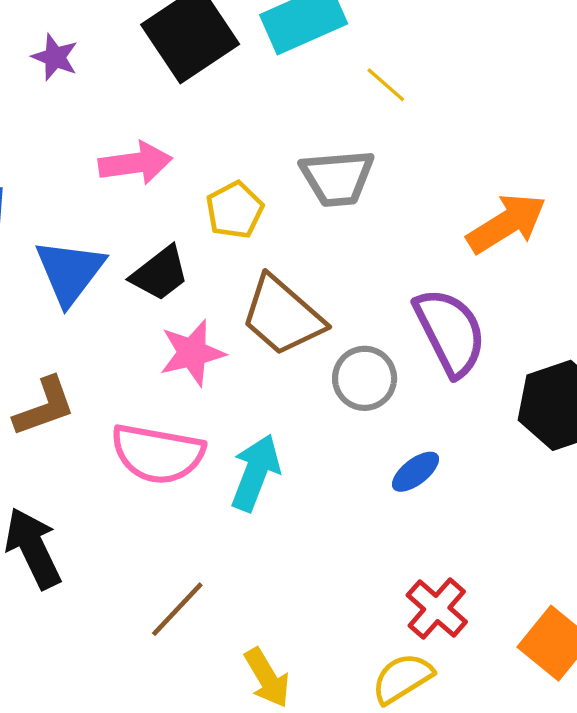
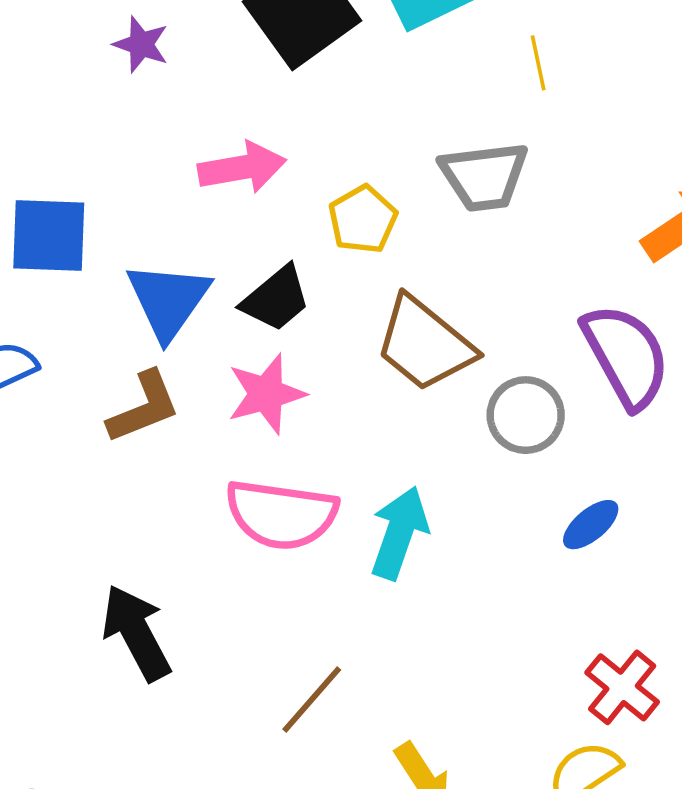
yellow line: (386, 85) -> (538, 63), turned 39
pink star: (192, 353) -> (266, 394), moved
brown L-shape: (44, 407) -> (144, 407), moved

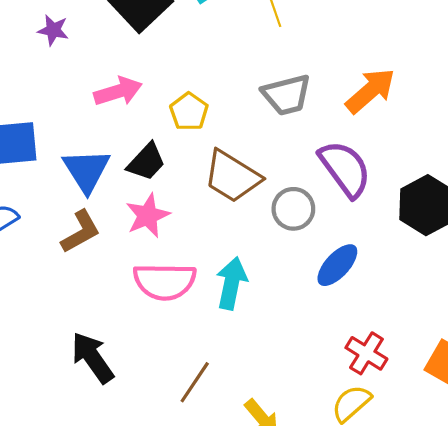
gray trapezoid: (484, 176) -> (287, 95), moved
blue ellipse: (591, 525) -> (337, 265), size x1.4

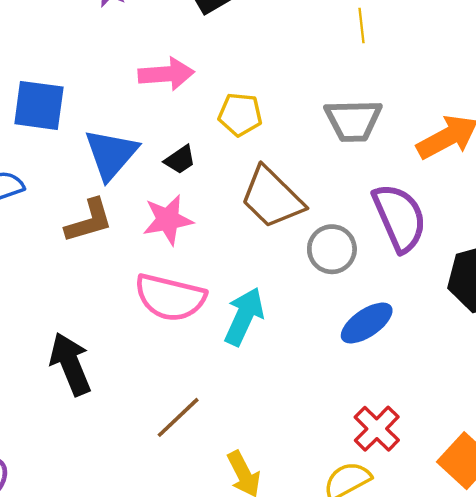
yellow pentagon: (189, 112) -> (240, 114), turned 30
black trapezoid: (146, 162) -> (180, 160), size x0.7

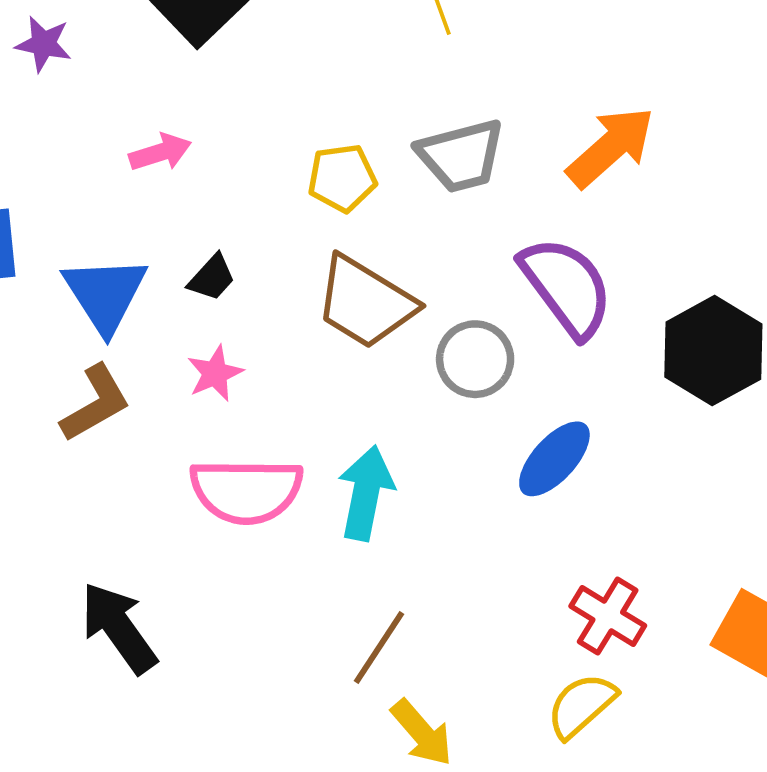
pink arrow: (166, 74) -> (160, 152), size x0.7
yellow pentagon: (240, 114) -> (342, 178), moved
pink star: (168, 220) -> (215, 373), size x0.7
brown line: (178, 417) -> (379, 648), moved

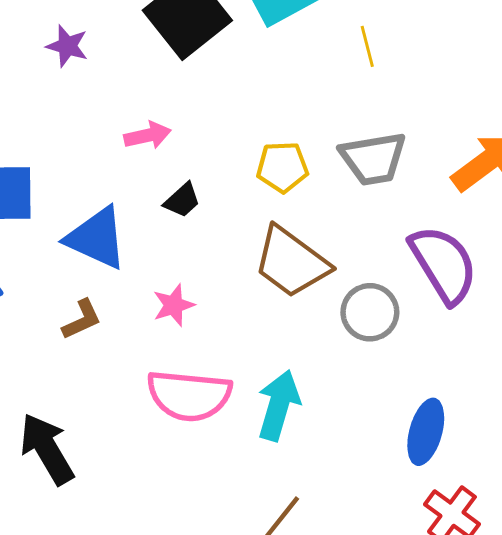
black trapezoid: (212, 278) -> (182, 200), moved
blue triangle: (105, 294) -> (96, 238), turned -38
brown L-shape: (95, 403) -> (82, 319), size x0.7
blue ellipse: (554, 459) -> (426, 432), moved, turned -32
black arrow: (119, 628) -> (47, 449), moved

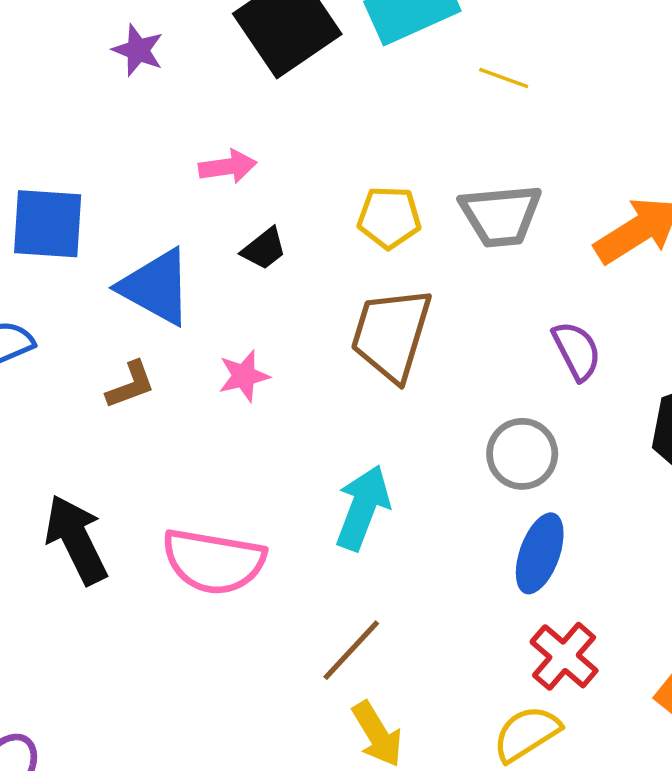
yellow line: (367, 46) -> (504, 78), turned -60
brown trapezoid: (291, 262) -> (391, 334), turned 66
purple semicircle: (444, 264) -> (577, 351), size x0.6
gray circle: (370, 312) -> (522, 454), moved
pink semicircle: (189, 395) -> (214, 561), moved

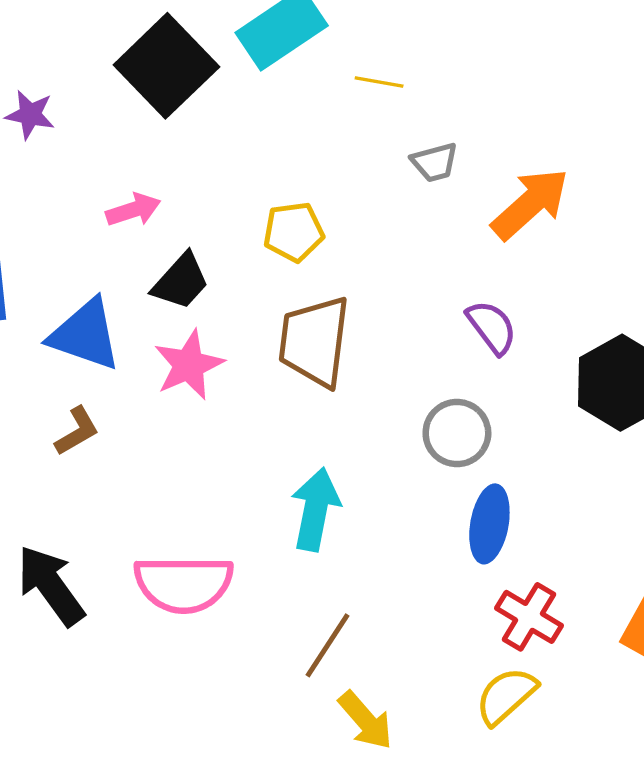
gray trapezoid: (501, 215) -> (435, 162), moved, size x0.6
black trapezoid: (264, 249) -> (181, 281), size x1.4
pink star: (244, 376) -> (189, 365), moved, size x1.4

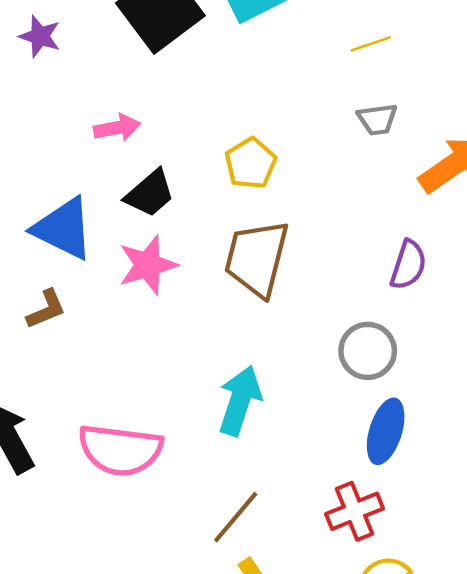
yellow line: (379, 82) -> (371, 44), moved, turned -36
yellow pentagon: (294, 232) -> (251, 163), turned -30
purple semicircle: (492, 327) -> (408, 265), turned 48
red cross: (529, 617) -> (355, 511), moved, turned 30

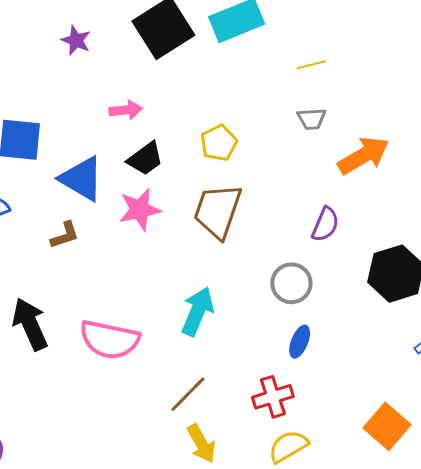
blue ellipse: (386, 431) -> (300, 342), size x0.7

